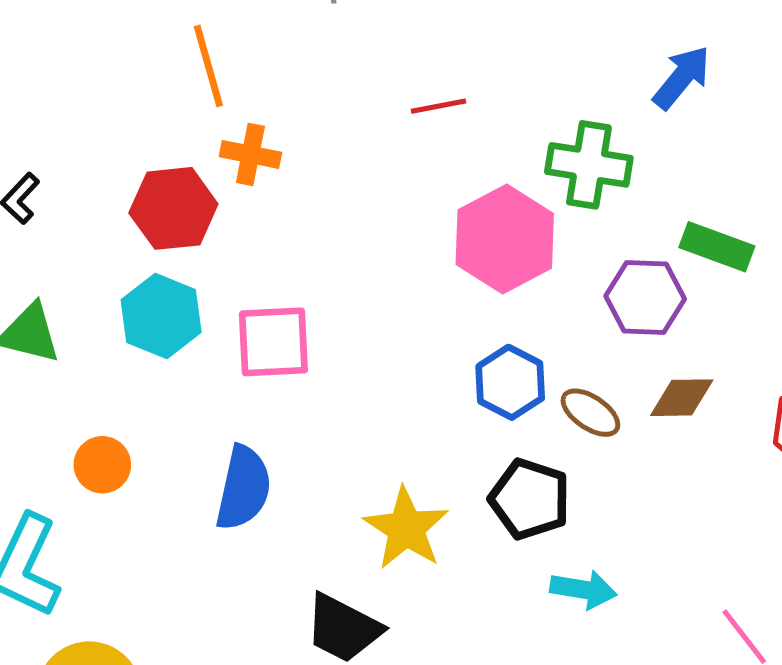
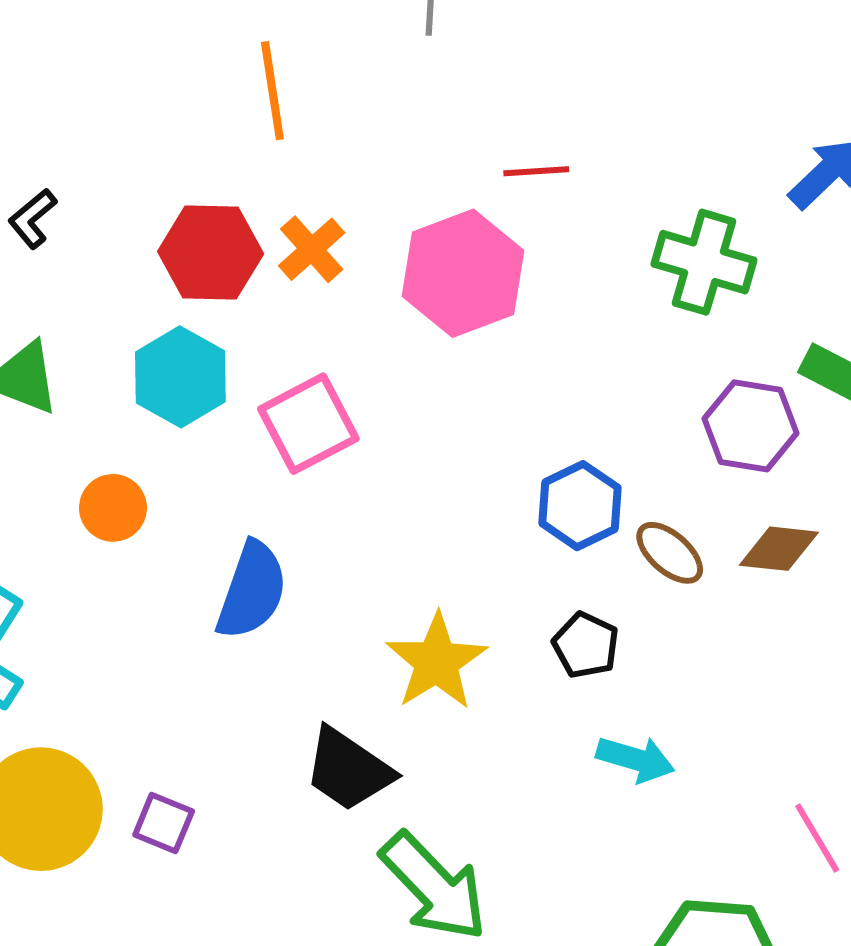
orange cross: (250, 154) -> (312, 249), moved, turned 30
pink hexagon: (505, 239) -> (463, 273), moved
pink square: (273, 342) -> (308, 424), turned -32
orange circle: (102, 465) -> (113, 508), moved
black pentagon: (530, 499) -> (586, 645), size x0.7

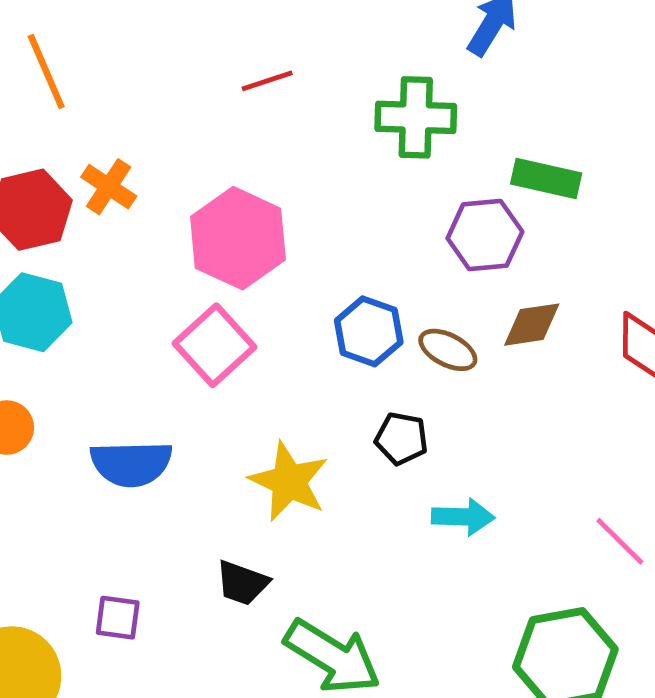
pink hexagon: (463, 273) -> (238, 238), moved
pink square: (308, 424) -> (214, 345), moved
blue semicircle: (252, 590) -> (131, 464), turned 84
black trapezoid: (348, 770) -> (242, 583), size x0.7
purple square: (164, 823) -> (118, 618), moved

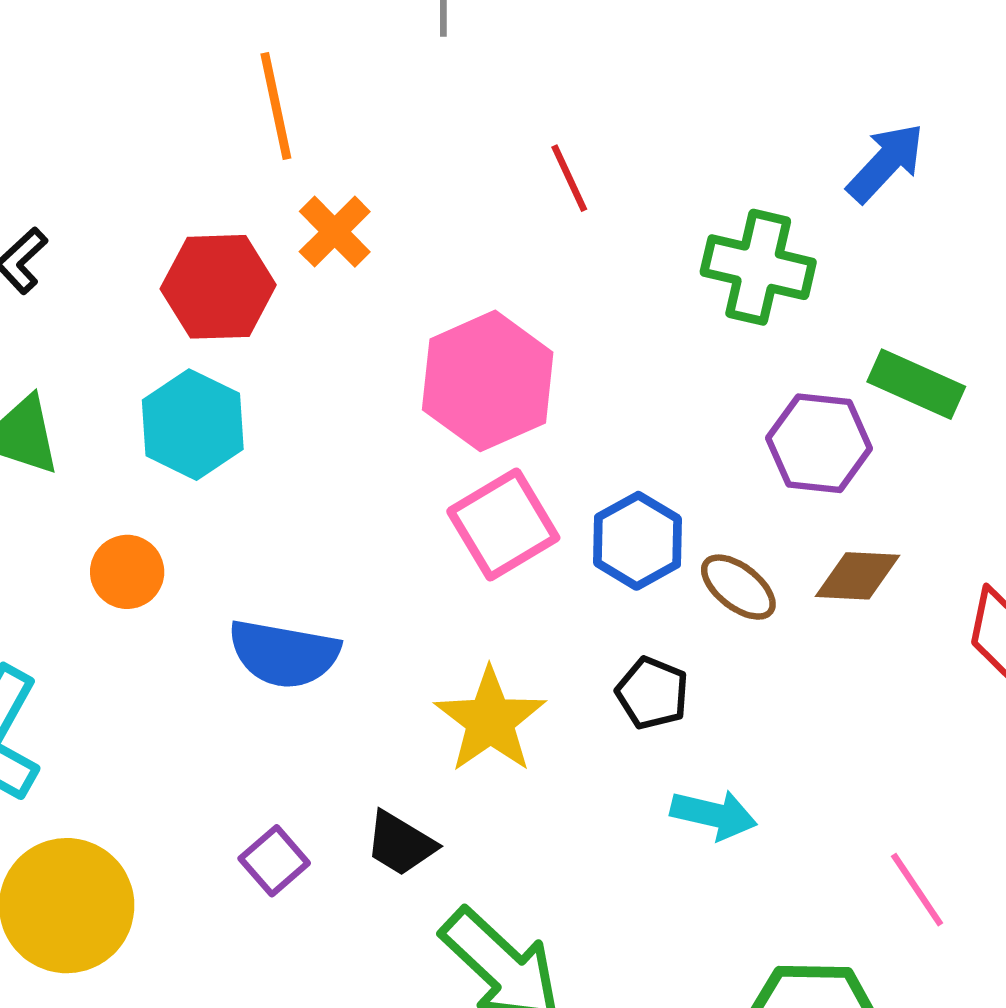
red line: (267, 81) -> (569, 178), turned 72
orange cross: (109, 187) -> (335, 232), moved
pink square: (214, 345) -> (503, 525), moved
purple square: (118, 618) -> (274, 861), moved, turned 30

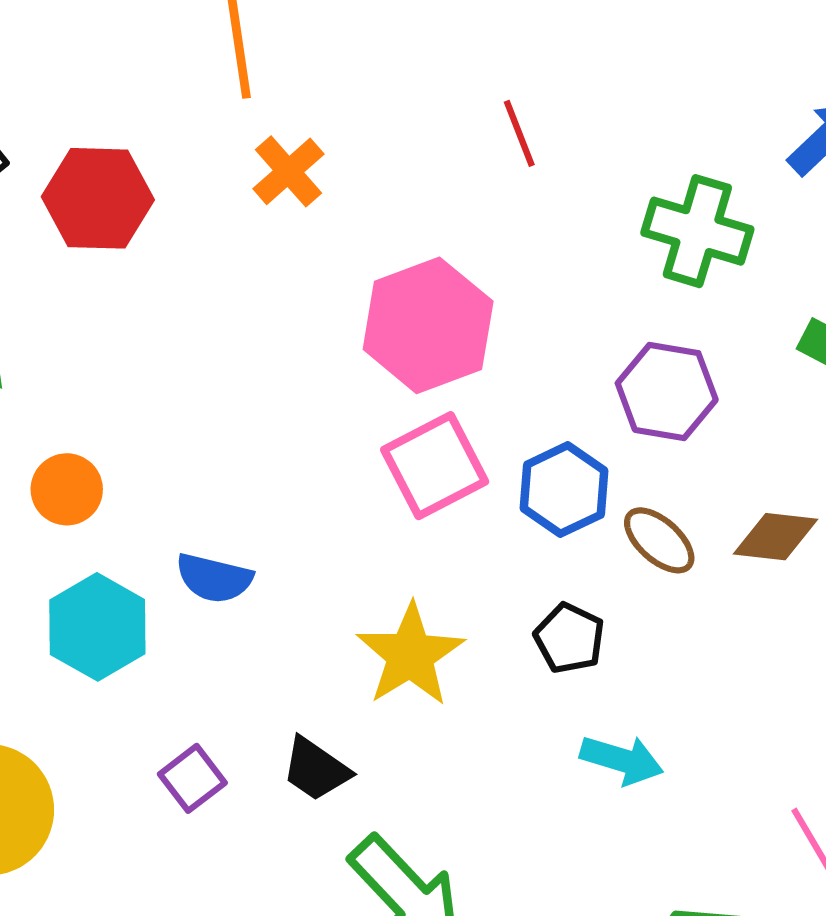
red hexagon: (218, 287) -> (98, 198), moved
cyan hexagon: (193, 425) -> (97, 627), moved
purple hexagon: (819, 443) -> (667, 391), moved
blue semicircle: (284, 654) -> (214, 578), size x0.7

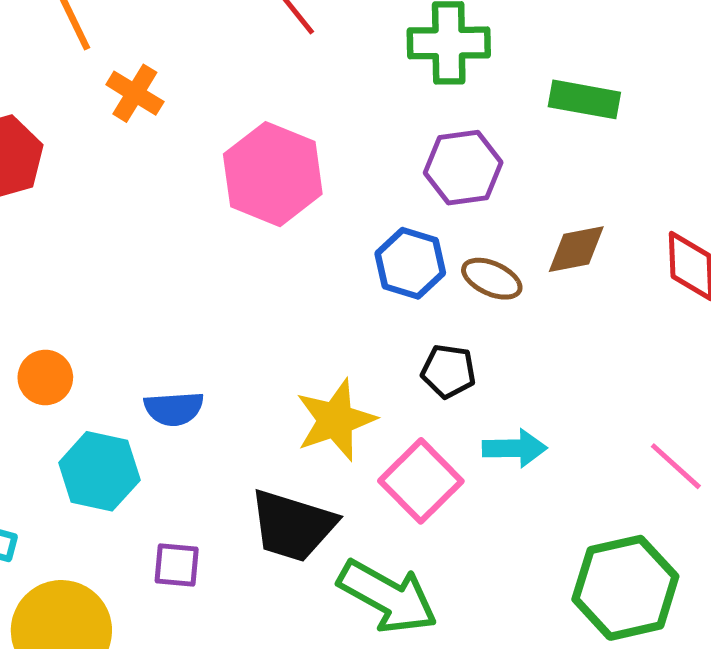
pink square: (435, 466) -> (421, 481), moved
yellow star: (410, 655) -> (336, 420), turned 30
black trapezoid: (316, 769) -> (293, 526), size x1.6
purple square: (192, 778) -> (177, 565), moved, turned -30

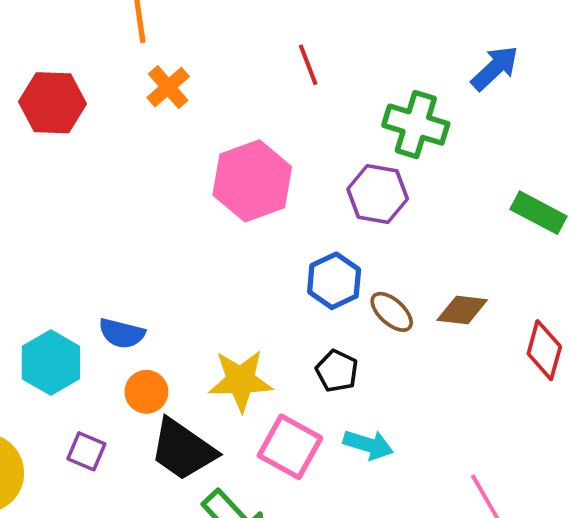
green rectangle: (584, 99) -> (539, 213), moved
purple hexagon: (463, 168) -> (378, 194), moved
orange circle: (45, 377) -> (146, 392), moved
pink square: (421, 481) -> (290, 447), turned -34

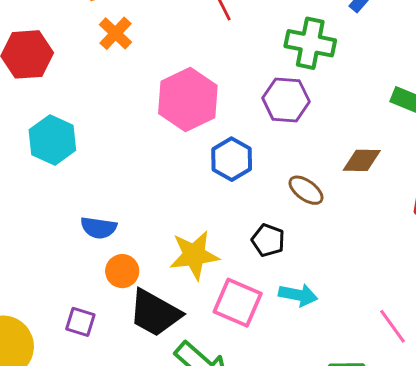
blue hexagon: (334, 281) -> (232, 159), moved
brown diamond: (462, 310) -> (362, 160), moved
cyan hexagon: (51, 363) -> (52, 140), moved

